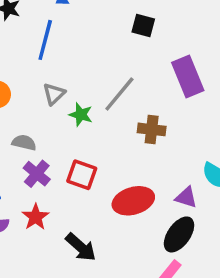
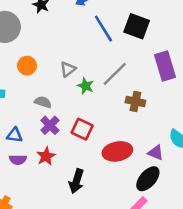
black square: (143, 25) -> (137, 26), size x1.5
blue line: (45, 40) -> (103, 29), moved, turned -52
black arrow: (81, 247) -> (76, 181), turned 60

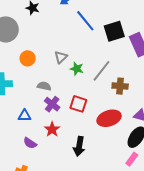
black square: (137, 26) -> (114, 31), moved, turned -30
gray line: (115, 74) -> (101, 71), moved
brown cross: (135, 102) -> (120, 86), moved
purple semicircle: (18, 160) -> (30, 143), moved, turned 40

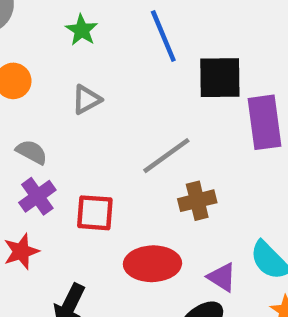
green star: (77, 69) -> (82, 30), moved
brown cross: (120, 86) -> (197, 201), turned -35
red square: (78, 104) -> (95, 213), turned -30

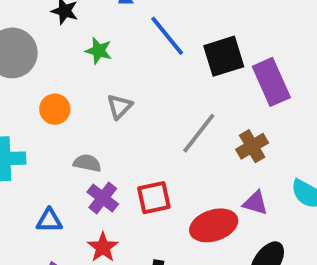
brown cross: (197, 201) -> (252, 146), moved
purple triangle: (222, 277) -> (255, 203), moved

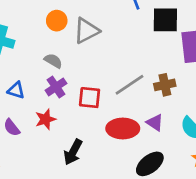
gray triangle: (119, 107) -> (86, 31), size x1.5
orange circle: (55, 109) -> (57, 21), moved
gray line: (199, 133) -> (130, 85), moved

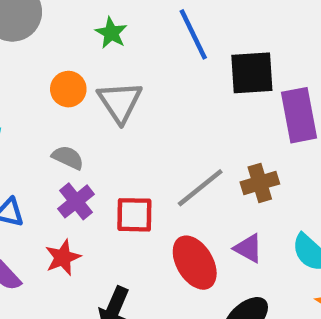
gray triangle: (86, 31) -> (120, 102), turned -32
red ellipse: (123, 128) -> (195, 263), turned 64

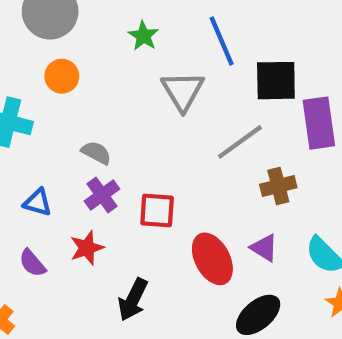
orange circle: (68, 89) -> (62, 76), moved
gray triangle: (120, 102) -> (183, 91), moved
gray line: (200, 188) -> (240, 142), moved

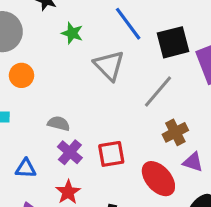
brown cross: (278, 186) -> (175, 132), moved

